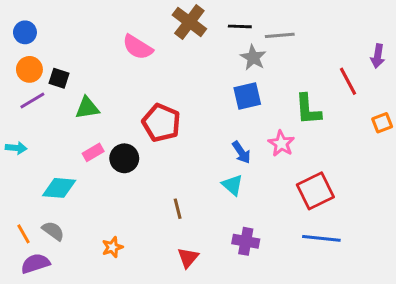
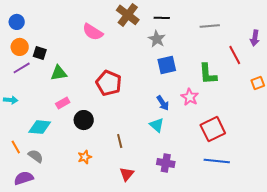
gray line: (280, 35) -> (210, 26), moved
gray star: (253, 58) -> (157, 39), moved
black circle: (124, 158) -> (84, 120), moved
orange line: (24, 234) -> (16, 147), moved
orange star: (112, 247) -> (85, 157), moved

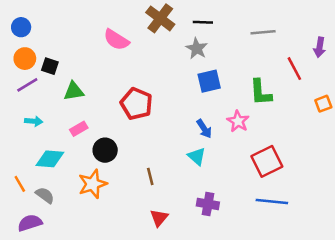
cyan arrow: (11, 100) -> (34, 121), moved
orange star: (85, 157) -> (93, 184), moved, size x1.6

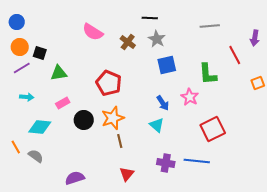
brown cross: (160, 18) -> (128, 42), moved, size x0.7
black line: (203, 22) -> (150, 18), moved
orange star: (93, 184) -> (113, 118), moved
blue line: (272, 202) -> (197, 161), moved
purple semicircle: (30, 223) -> (75, 178), moved

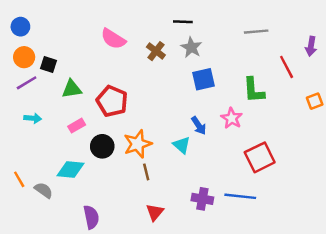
red pentagon: (109, 83) -> (112, 101), moved
cyan triangle: (157, 125) -> (182, 145), moved
cyan diamond: (40, 127) -> (70, 169), moved
purple semicircle: (75, 178) -> (91, 217), turned 96

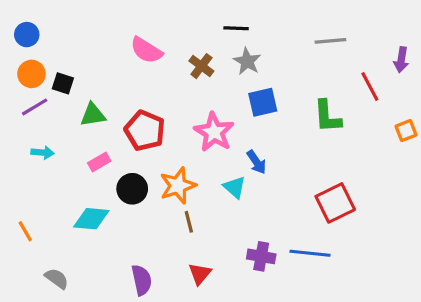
pink star: (232, 118) -> (214, 132), moved, size x1.4
gray semicircle: (44, 190) -> (57, 278), moved
purple semicircle: (91, 217) -> (142, 280), moved

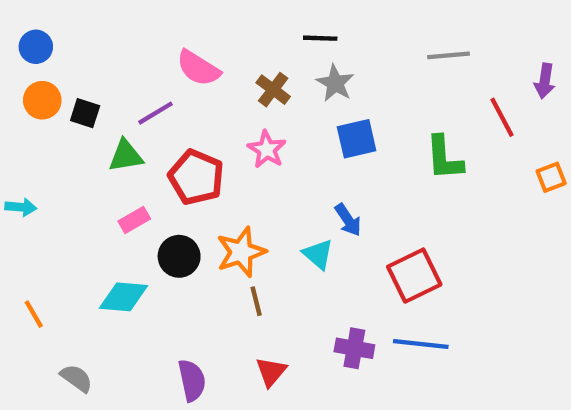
purple line: (35, 107) -> (156, 113), moved
pink star: (214, 132) -> (267, 149), moved, size x0.7
cyan arrow: (42, 153) -> (21, 207), moved
red square: (335, 203) -> (414, 276), moved

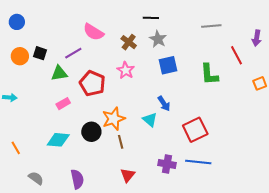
orange circle: (42, 100) -> (20, 56), moved
black circle: (179, 256) -> (91, 132), moved
purple semicircle: (192, 380) -> (77, 179), moved

